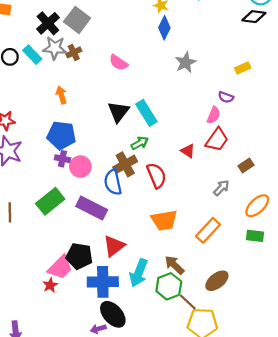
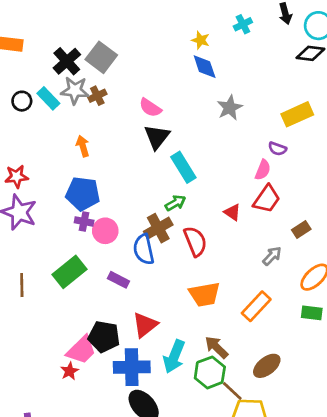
blue diamond: (164, 28) -> (205, 67), turned -45
yellow rectangle: (243, 68) -> (297, 114), size x1.6
black triangle: (118, 112) -> (157, 137), moved
purple rectangle: (92, 208) -> (118, 280), size x0.6

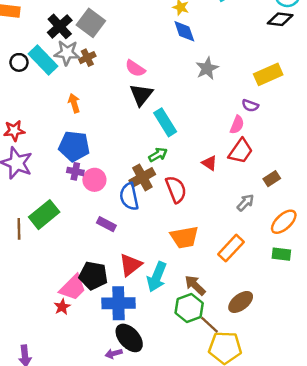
cyan rectangle: (48, 98) -> (43, 60), size x1.4
green rectangle: (69, 272) -> (44, 215), moved
cyan arrow: (174, 357) -> (157, 277), moved

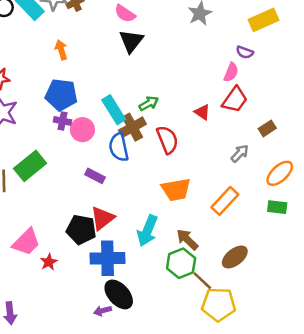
cyan rectangle: (165, 122) -> (114, 110), moved
red triangle: (130, 265) -> (102, 218), moved
pink trapezoid: (73, 288) -> (26, 242), moved

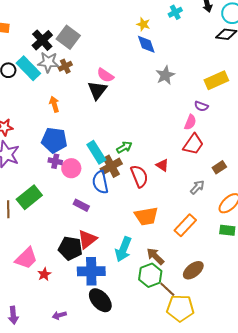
black triangle: (131, 41) -> (97, 90), moved
red triangle: (202, 112) -> (162, 165), moved
purple arrow: (102, 311) -> (59, 315), moved

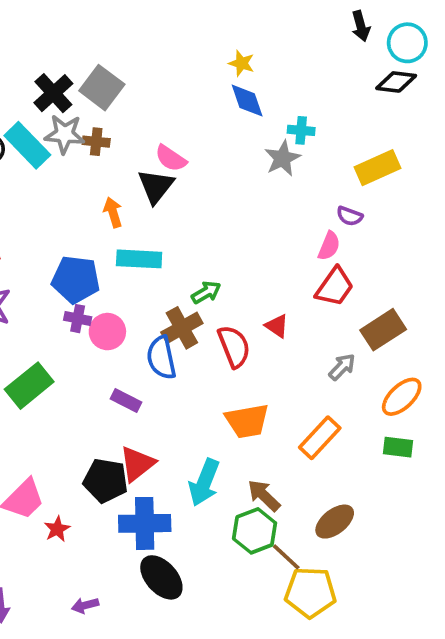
cyan cross: (175, 12) -> (301, 130), moved, turned 32
brown cross: (65, 66) -> (96, 142), turned 32
orange arrow: (54, 104) -> (113, 212), moved
cyan rectangle: (96, 152) -> (139, 259), moved, turned -55
brown rectangle: (219, 167) -> (383, 330), size x1.6

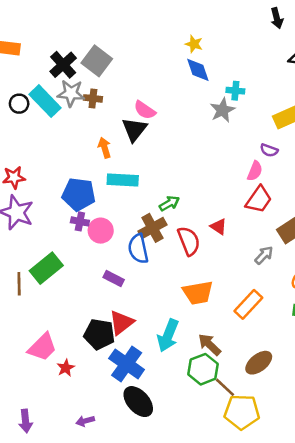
blue cross: (145, 523) -> (127, 364), turned 36

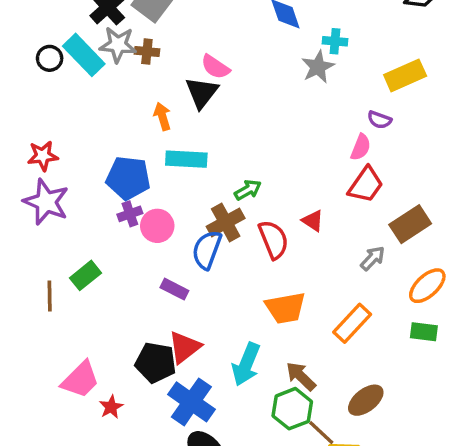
purple cross: (80, 221) -> (130, 214), turned -30
blue semicircle: (138, 249) -> (207, 250), turned 32
green rectangle: (46, 268) -> (85, 275), size x0.7

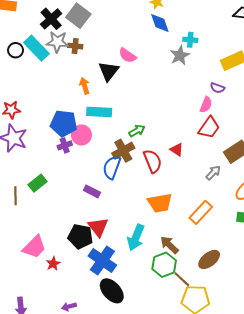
pink semicircle: (215, 67) -> (127, 55), moved
pink circle: (157, 226) -> (81, 135), moved
red triangle: (185, 347) -> (98, 227), turned -30

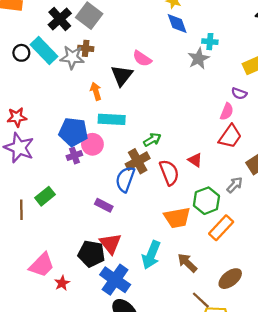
gray star: (57, 42) -> (72, 57), moved
green hexagon: (164, 265) -> (206, 201), moved

